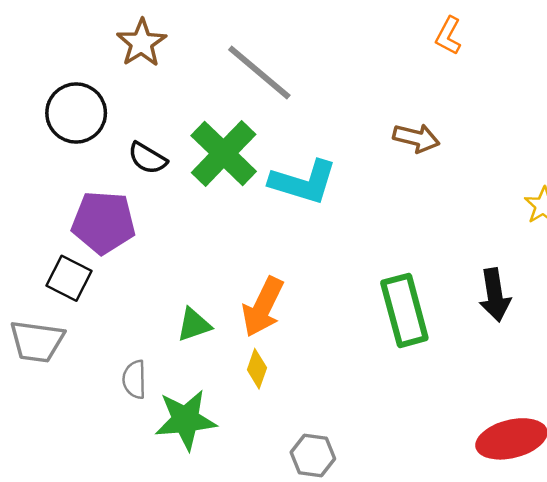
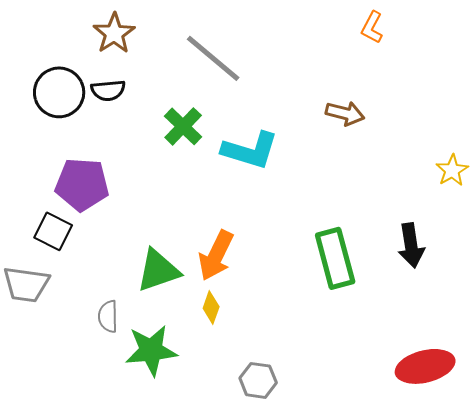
green cross: (224, 153) -> (183, 126), size x0.7
black semicircle: (147, 158) -> (108, 90), moved, turned -36
green triangle: (194, 325) -> (158, 270), size x1.5

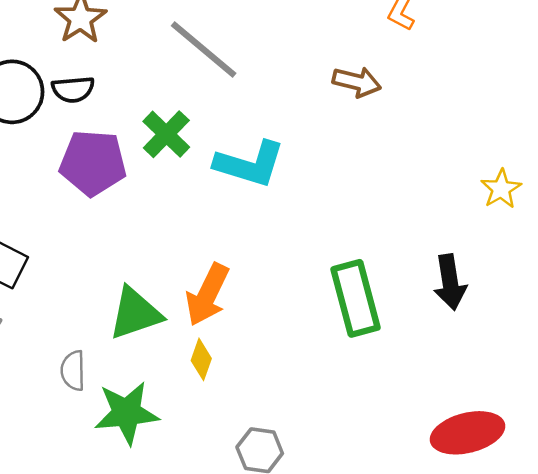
brown arrow: (345, 113) -> (357, 82), moved
purple pentagon: (82, 184) -> (93, 163), moved

